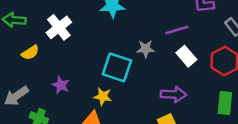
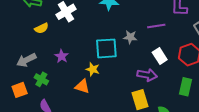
white rectangle: (186, 56) -> (160, 56), moved
cyan square: (117, 67) -> (106, 48), turned -30

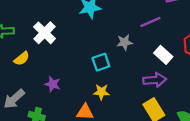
cyan square: (106, 48) -> (101, 62), size x0.7
yellow star: (93, 69) -> (101, 92), moved

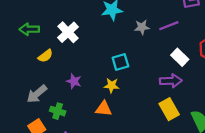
gray star: (125, 42) -> (142, 27), moved
yellow star: (101, 92) -> (111, 85), moved

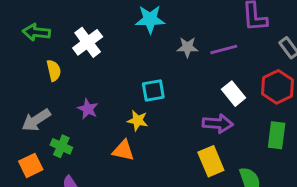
yellow semicircle: (45, 56) -> (54, 70), turned -72

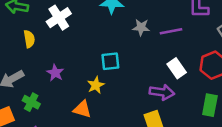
yellow star: (138, 121) -> (96, 85), turned 30

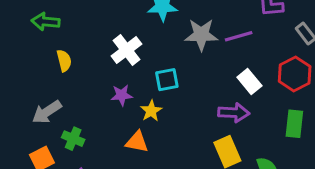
white cross: (59, 18) -> (126, 50), moved
gray star: (141, 27) -> (201, 35), size x1.5
purple star: (55, 73) -> (122, 95), moved, turned -30

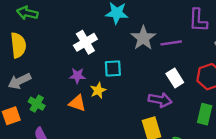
gray star: (201, 35) -> (143, 38), turned 30
yellow semicircle: (64, 61) -> (18, 45), moved, size x1.5
orange triangle: (137, 142) -> (77, 103), moved

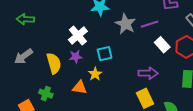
yellow semicircle: (18, 45) -> (54, 63), moved
purple star: (77, 76) -> (76, 57), moved
white rectangle: (175, 78) -> (162, 45), moved
gray arrow: (19, 81) -> (24, 56), moved

